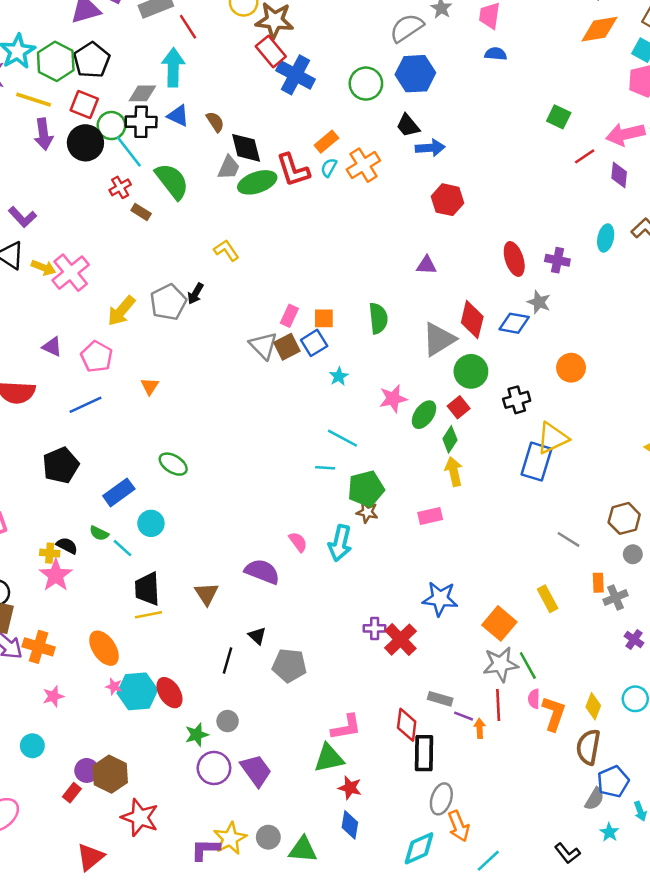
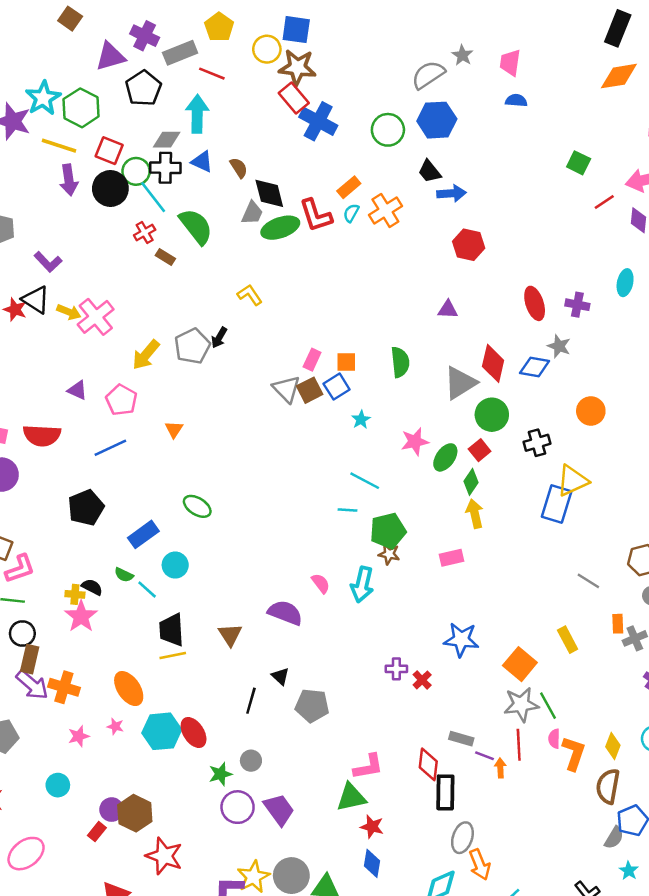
red line: (188, 27) -> (212, 74), turned -35
black pentagon: (92, 60) -> (143, 88), moved
red cross: (401, 640) -> (422, 680), size x0.6
pink star: (114, 686) -> (115, 726), moved
gray circle: (268, 837) -> (291, 876), size x1.5

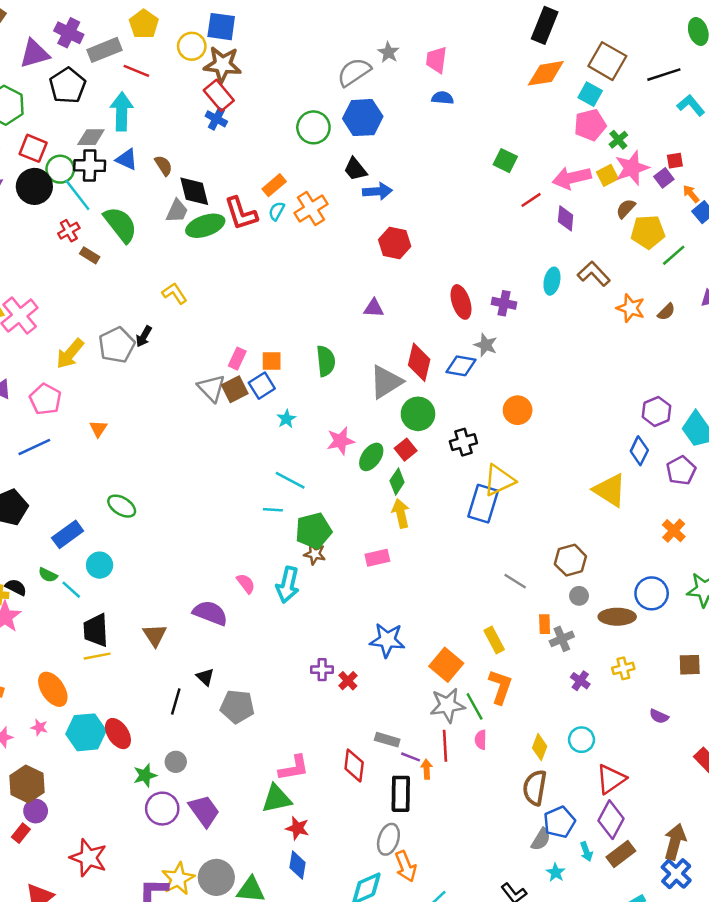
blue cross: (318, 121) -> (216, 119), moved, size x0.6
orange L-shape: (574, 753) -> (500, 687), moved
black rectangle: (445, 792) -> (401, 794), moved
brown hexagon: (135, 813) -> (27, 784), moved

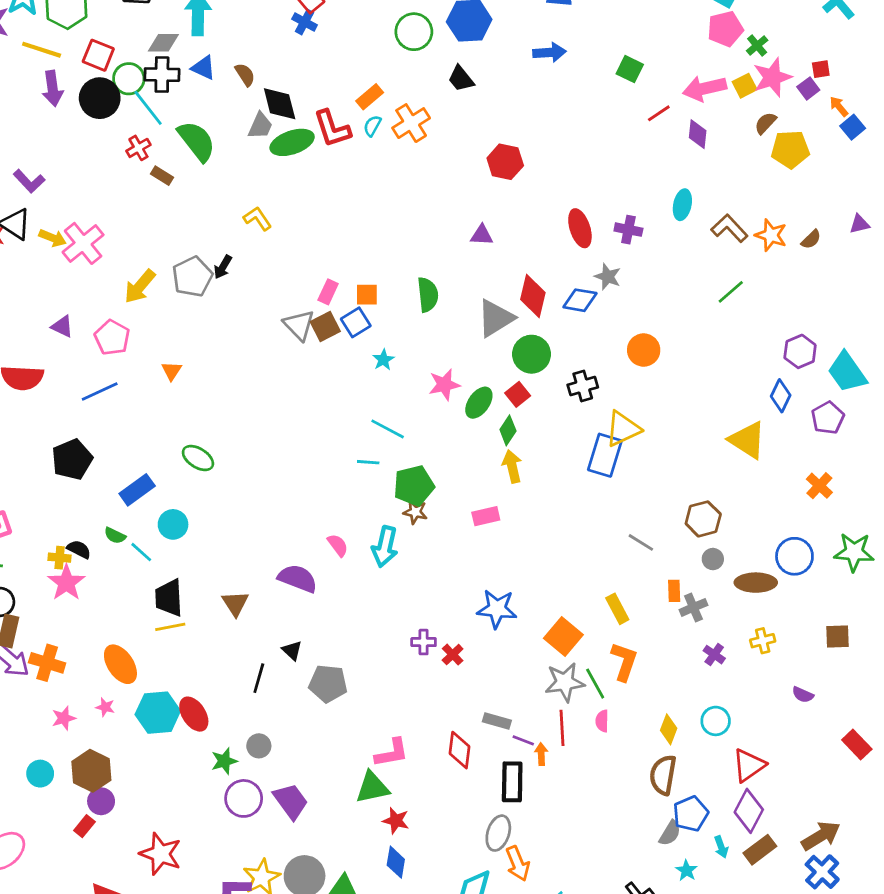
blue arrow: (377, 191) -> (550, 52), moved
green line: (674, 255) -> (731, 292), moved
brown L-shape: (594, 274) -> (729, 228), moved
brown arrow: (675, 842) -> (821, 836), turned 44

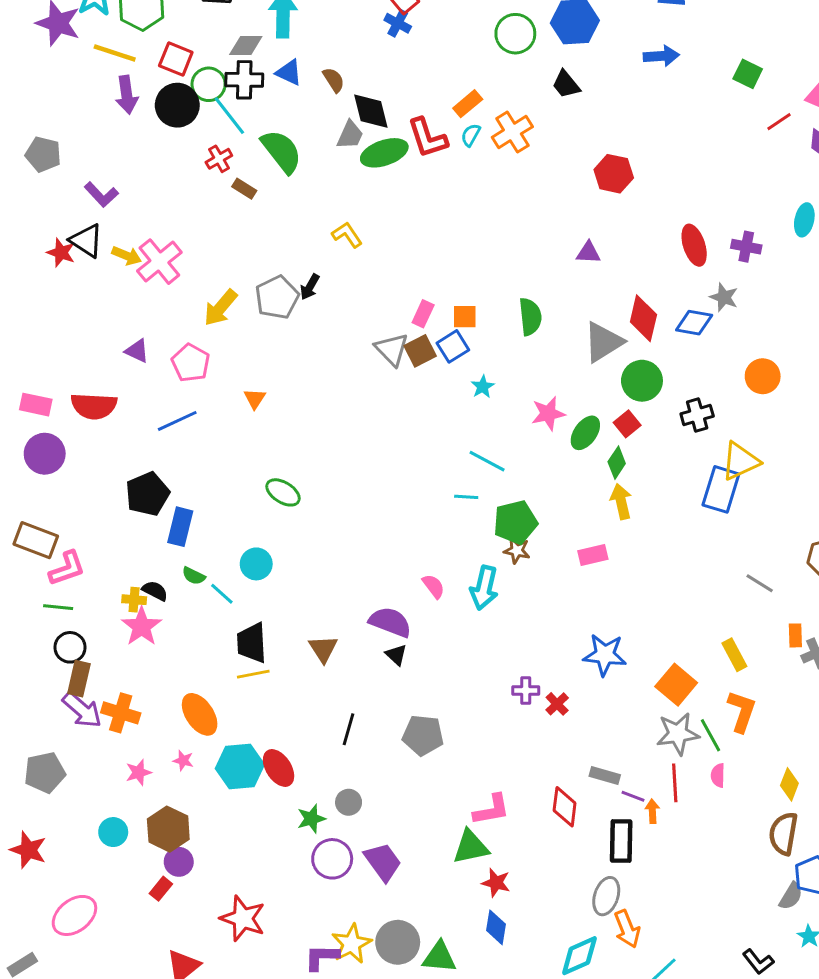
blue rectangle: (137, 490) -> (180, 527), moved, turned -40
black triangle: (292, 650) -> (396, 655), moved

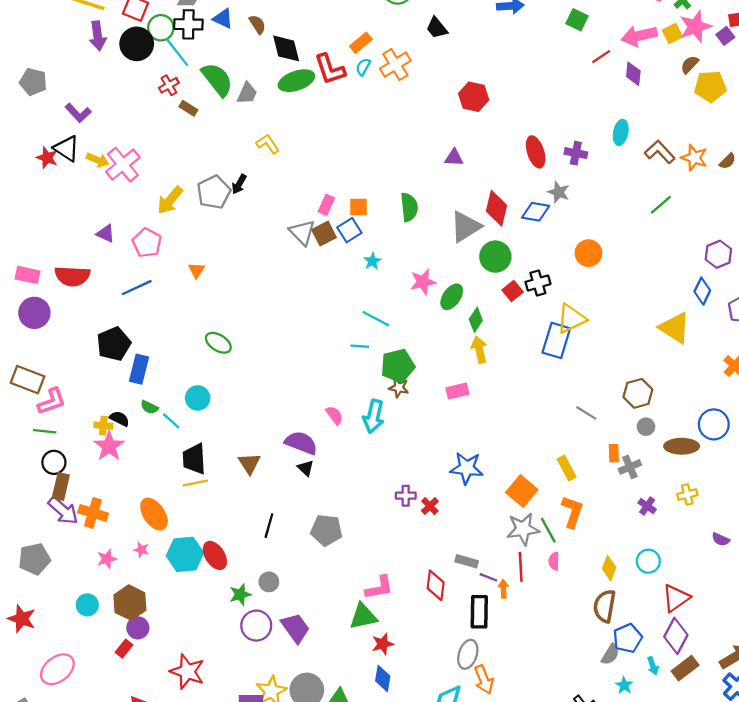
gray trapezoid: (350, 135) -> (247, 93), moved
red square: (627, 424) -> (513, 291), moved
red star: (496, 883) -> (383, 644), turned -30

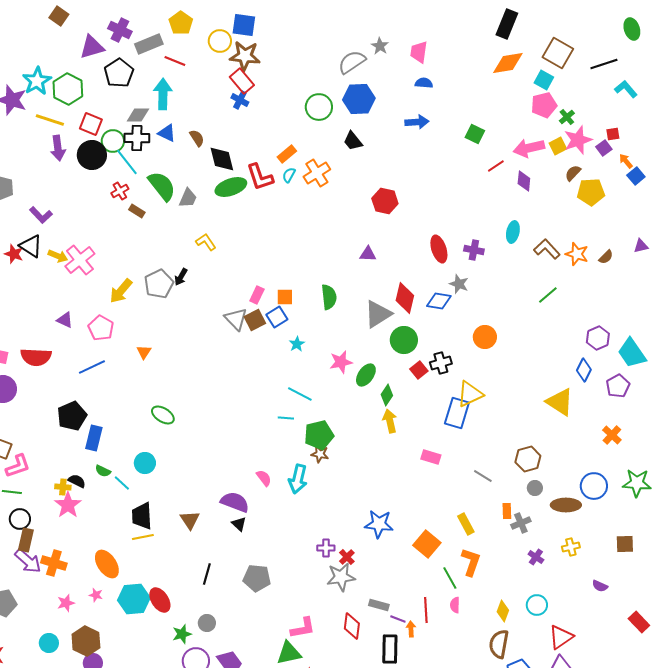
pink rectangle: (457, 391) -> (431, 457), moved, turned 30
gray star: (523, 529) -> (341, 577), moved

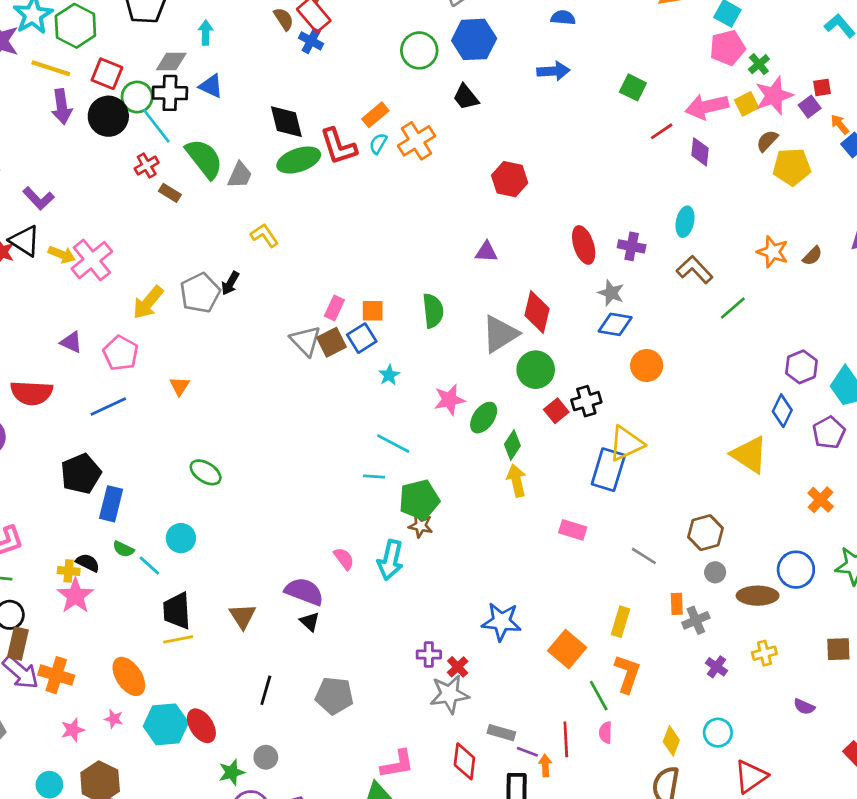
cyan arrow: (163, 94) -> (206, 33), size x0.6
brown semicircle: (197, 138) -> (284, 19), moved
brown L-shape: (547, 249) -> (695, 270), moved
blue diamond: (439, 301) -> (615, 324), moved
yellow rectangle: (466, 524) -> (621, 622), turned 45

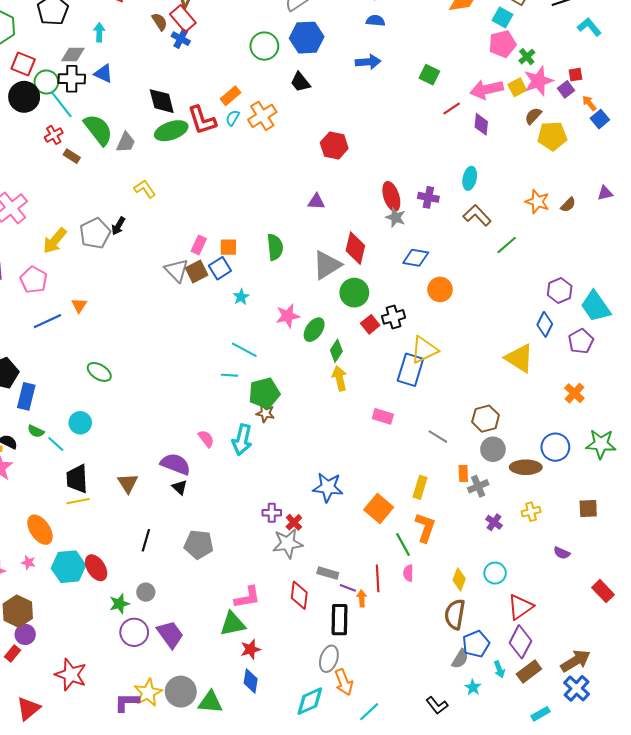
gray star: (611, 293) -> (396, 217), moved
blue line: (108, 407) -> (47, 321), moved
gray circle: (715, 572) -> (493, 449), size x1.5

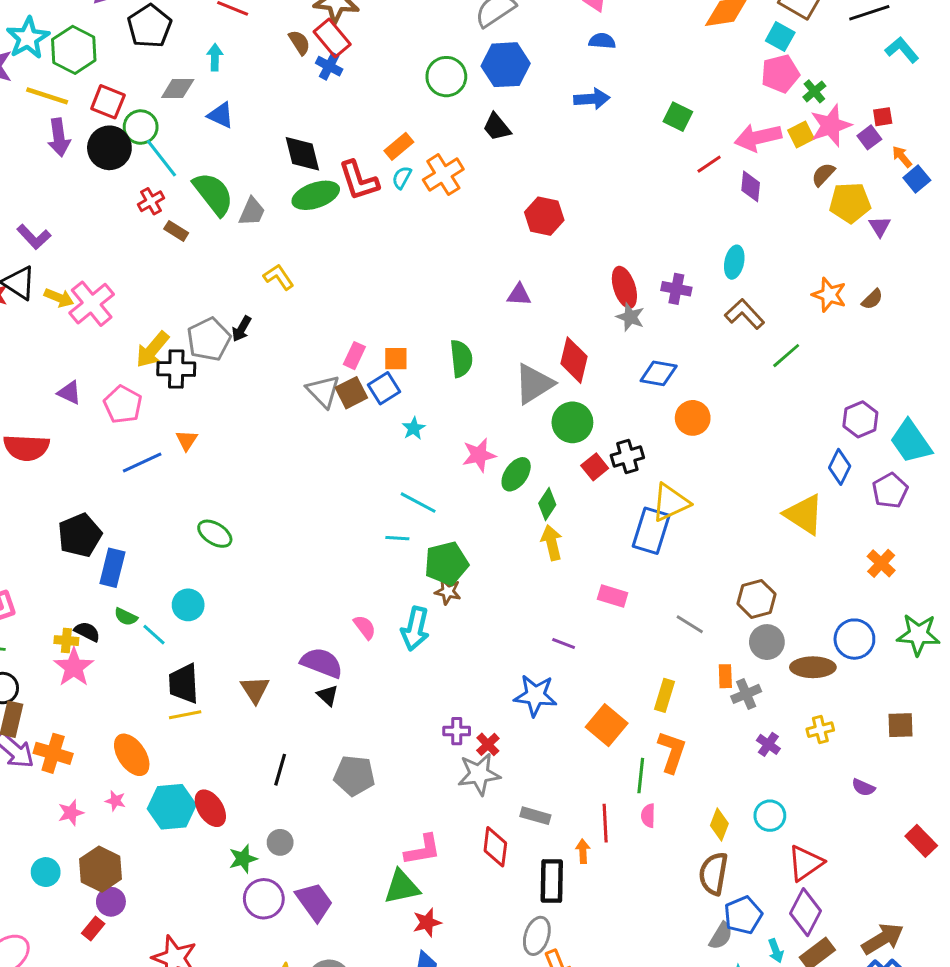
black cross: (72, 79) -> (176, 369), moved
purple triangle: (605, 193) -> (880, 226), moved, turned -49
green line: (403, 544) -> (641, 776), turned 35
purple line: (348, 588) -> (564, 644), moved

